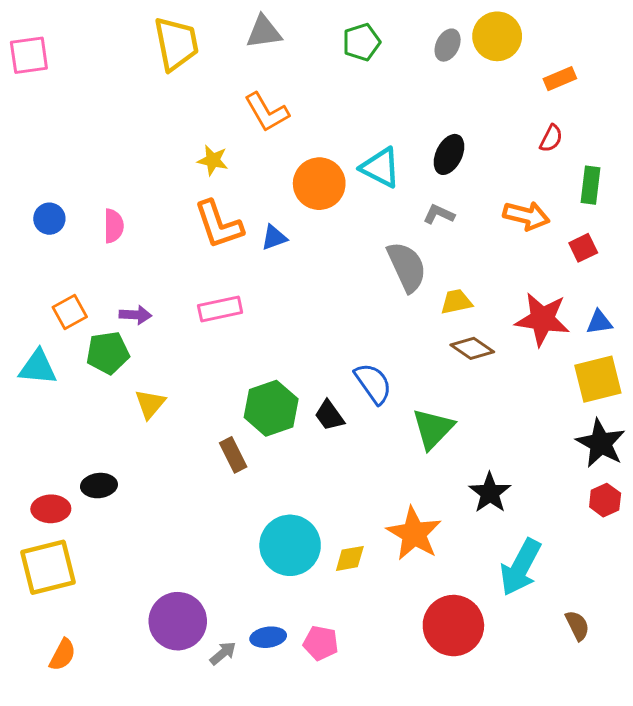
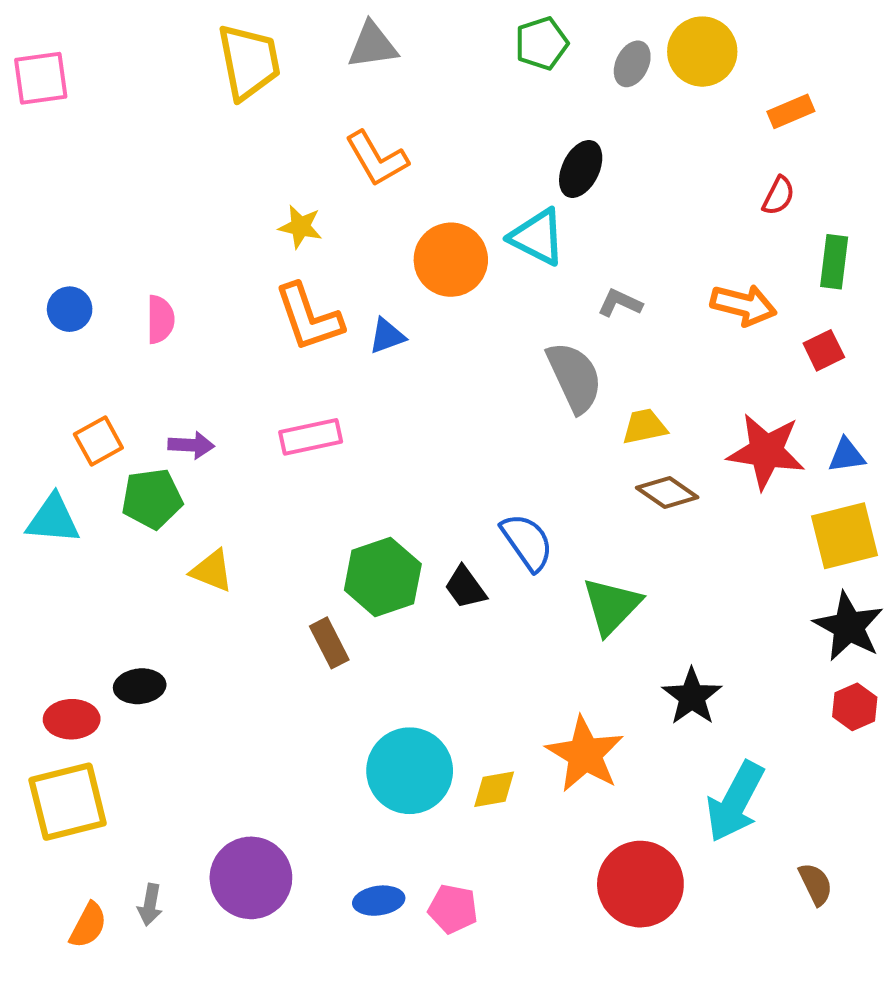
green pentagon: (362, 42) -> (542, 43), moved
black ellipse: (449, 154) -> (581, 169), moved
yellow triangle: (150, 404) -> (212, 571), turned -48
gray arrow: (223, 653) -> (150, 905), moved, turned 140

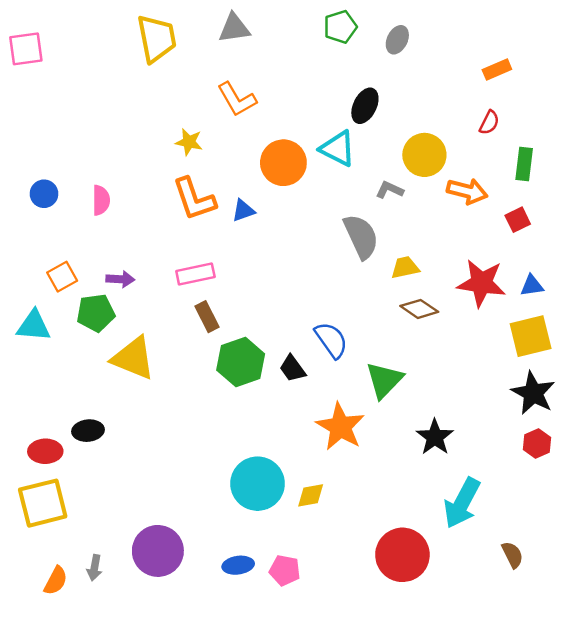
yellow circle: (702, 52) -> (424, 155), moved
yellow triangle: (212, 571) -> (133, 358), size x1.6
brown rectangle: (329, 643) -> (207, 317), moved
orange star: (585, 754) -> (340, 427), moved

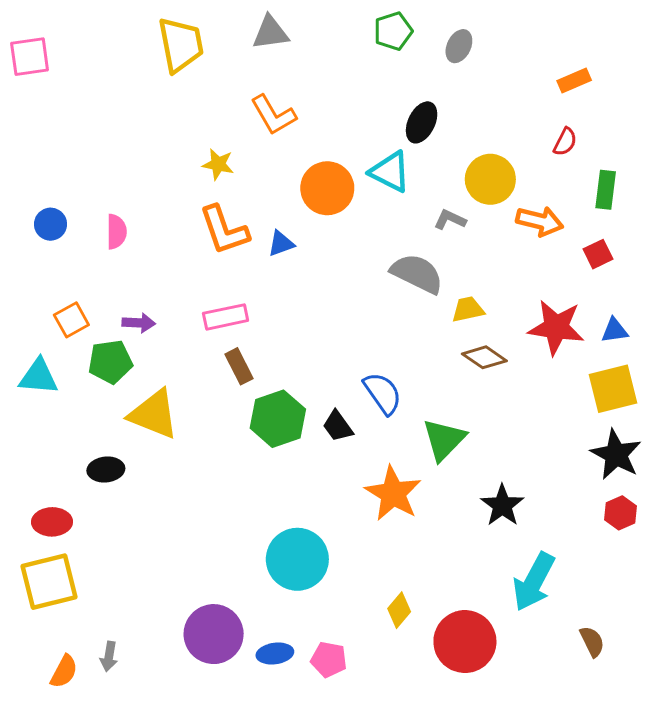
gray semicircle: (361, 236) -> (417, 274), turned -39
black ellipse: (88, 431) -> (106, 470), moved
yellow diamond: (311, 495) -> (399, 610), moved, turned -40
purple circle: (158, 551) -> (214, 634), moved

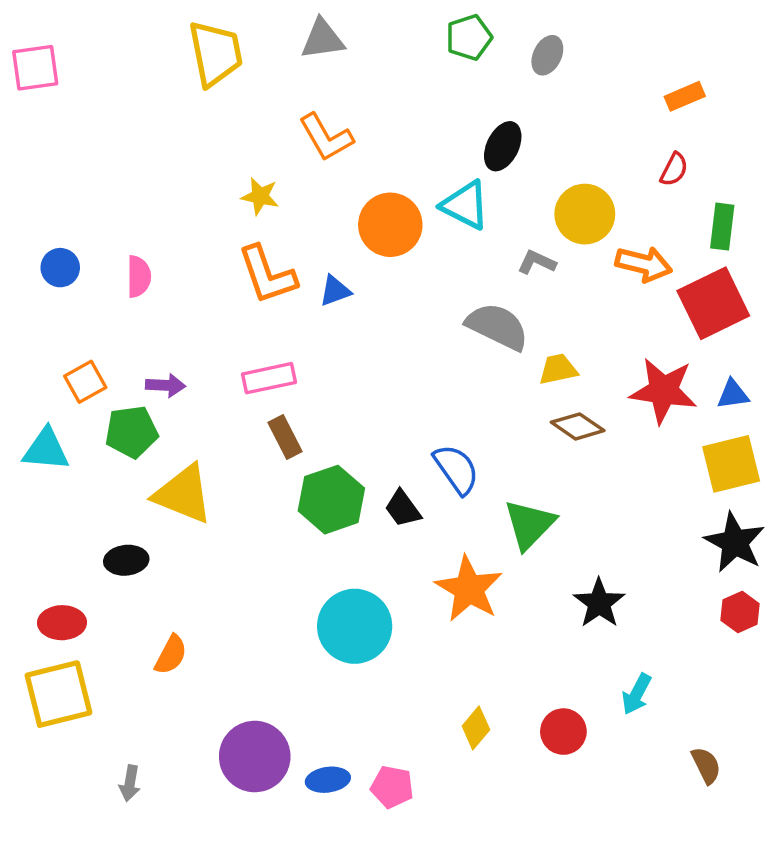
red square: (598, 254) -> (713, 303), size x2.0
cyan circle: (297, 559) -> (355, 626), moved
cyan arrow: (534, 582) -> (637, 694), size x0.6
red circle: (465, 642) -> (563, 732), moved, size x0.6
orange semicircle: (64, 671) -> (171, 655), moved

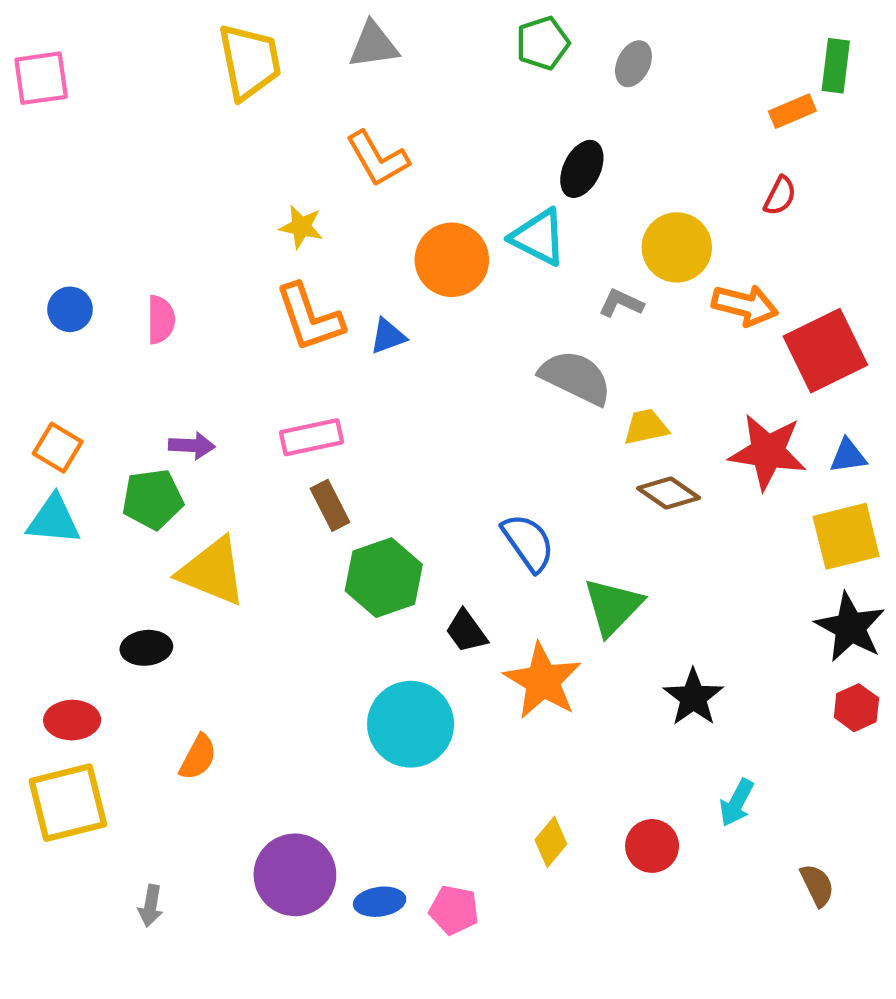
green rectangle: (722, 227) -> (836, 66), moved
orange square: (85, 382) -> (58, 448), moved, turned -30
black trapezoid: (403, 508) -> (466, 631), moved

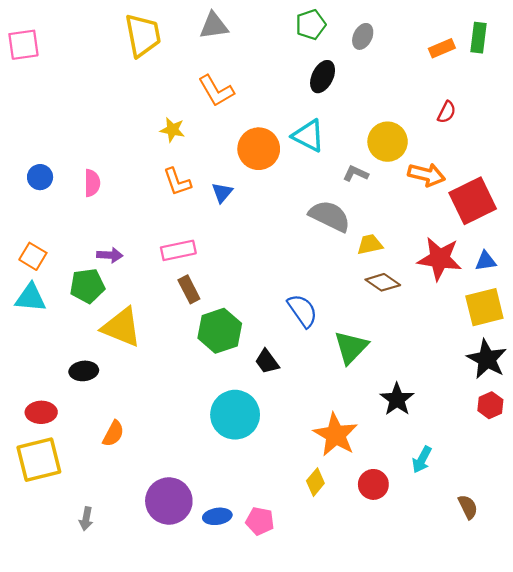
orange rectangle: (792, 111) -> (442, 48), moved
black ellipse: (582, 169) -> (323, 77), moved
orange L-shape: (309, 318) -> (177, 182), size x0.7
blue triangle: (388, 336) -> (222, 192), turned -30
orange star: (543, 681) -> (336, 435), moved

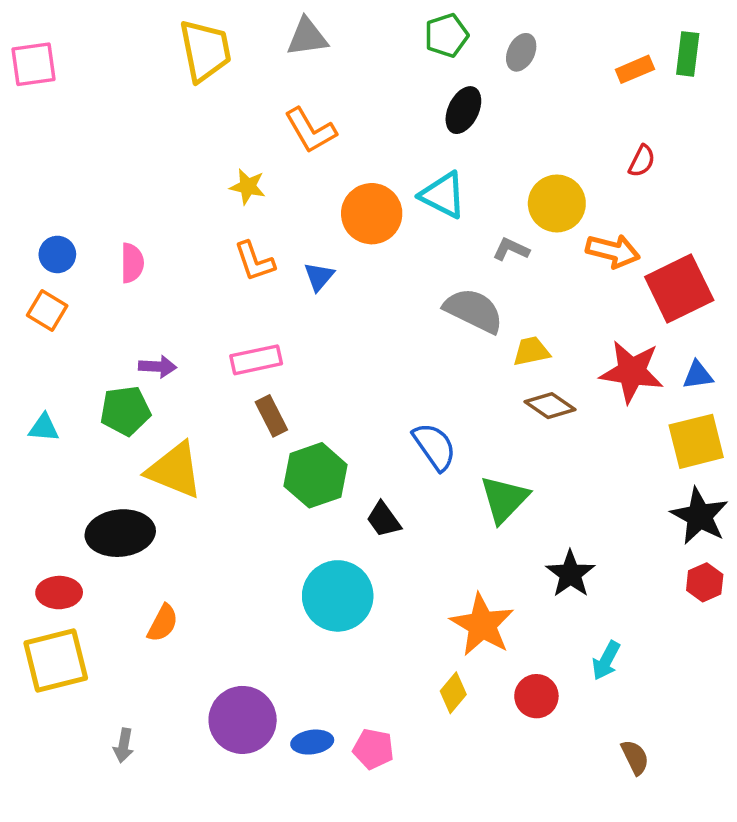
orange square: (33, 256) -> (47, 311), moved
cyan triangle: (31, 298) -> (44, 428), size x0.7
black ellipse: (84, 371) -> (120, 533), size x1.6
brown semicircle: (468, 507) -> (635, 757), moved

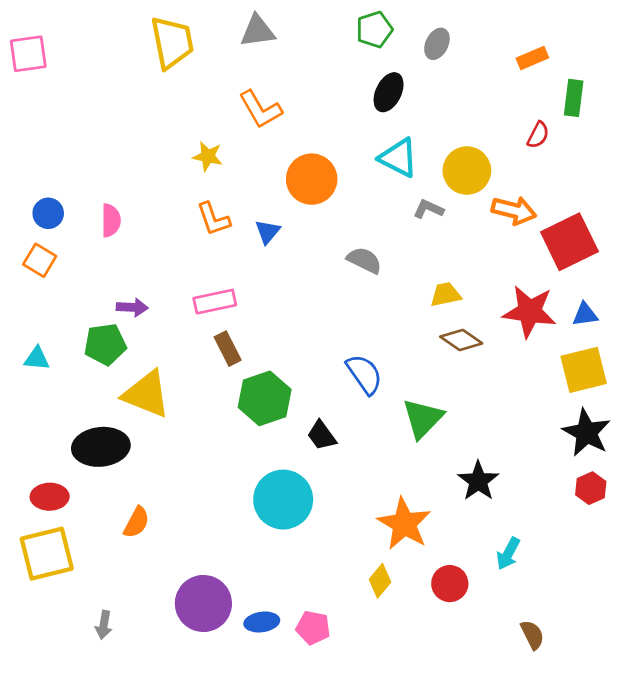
green rectangle: (688, 54) -> (574, 98), moved
cyan triangle: (443, 195) -> (399, 158), moved
gray semicircle: (474, 311) -> (364, 260), moved, size x0.7

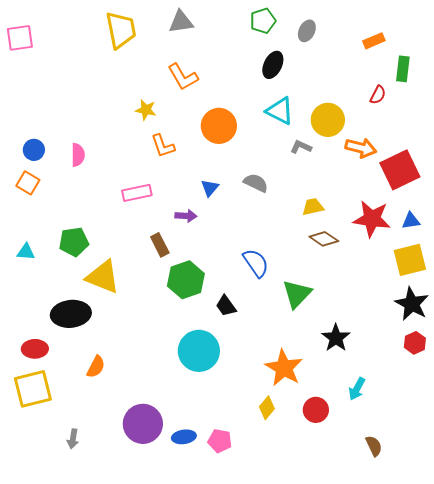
orange L-shape: (213, 219) -> (163, 146), moved
blue triangle: (268, 232) -> (210, 188), moved
pink rectangle: (215, 302) -> (137, 193), moved
purple arrow: (132, 307) -> (186, 216), moved

